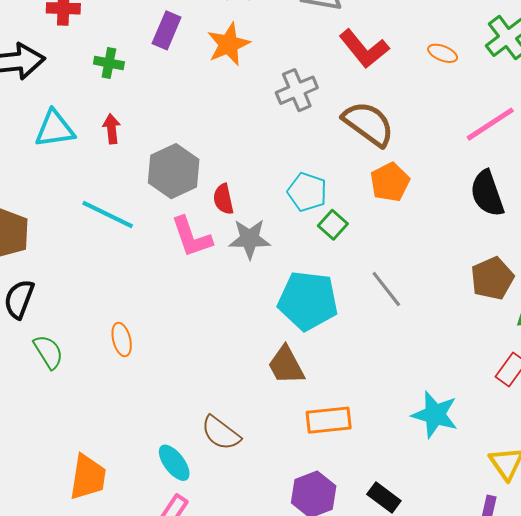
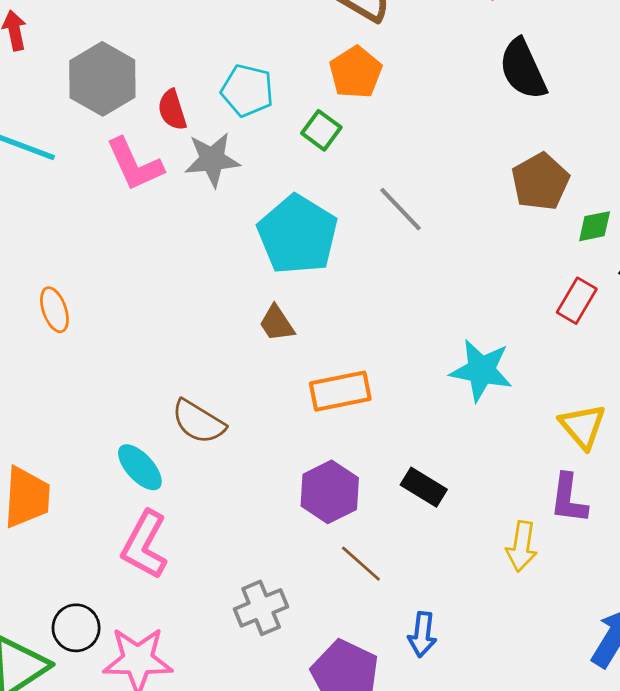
orange pentagon: (390, 182) -> (356, 72), moved
cyan pentagon: (307, 192) -> (247, 90), moved
cyan pentagon: (308, 301) -> (298, 235), turned 30
brown trapezoid: (286, 365) -> (277, 323), size x0.7

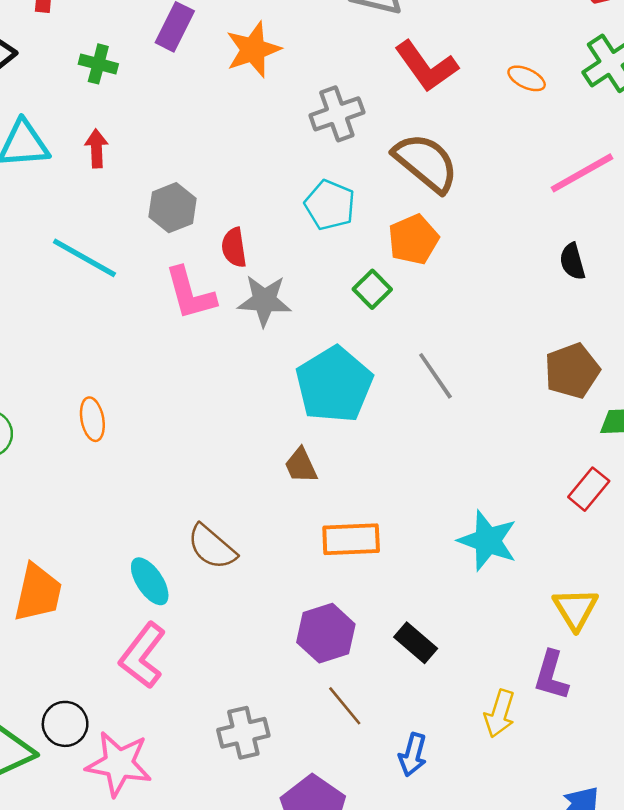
black semicircle: (523, 69) -> (572, 261), size x0.6
gray hexagon: (102, 79) -> (172, 208), size x0.7
cyan pentagon: (247, 90) -> (330, 205), moved
blue arrow: (422, 635) -> (413, 755), moved

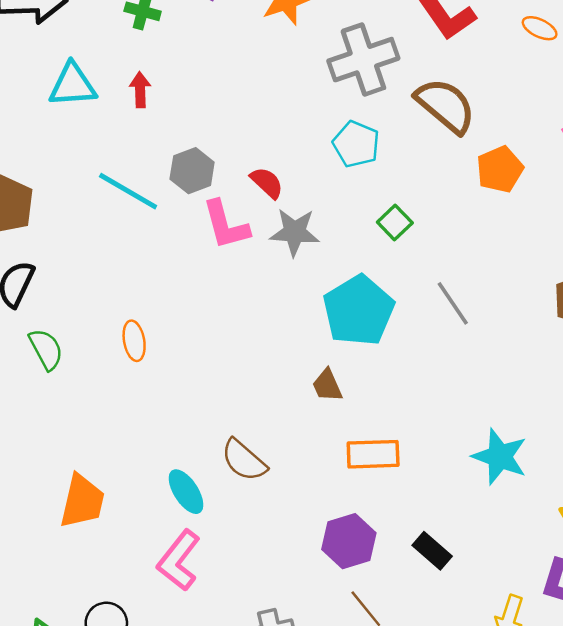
gray cross: (337, 114) -> (363, 60), size x1.4
gray hexagon: (172, 208) -> (192, 171), moved
orange pentagon: (413, 239) -> (500, 169), moved
red semicircle: (234, 248) -> (267, 183), turned 141

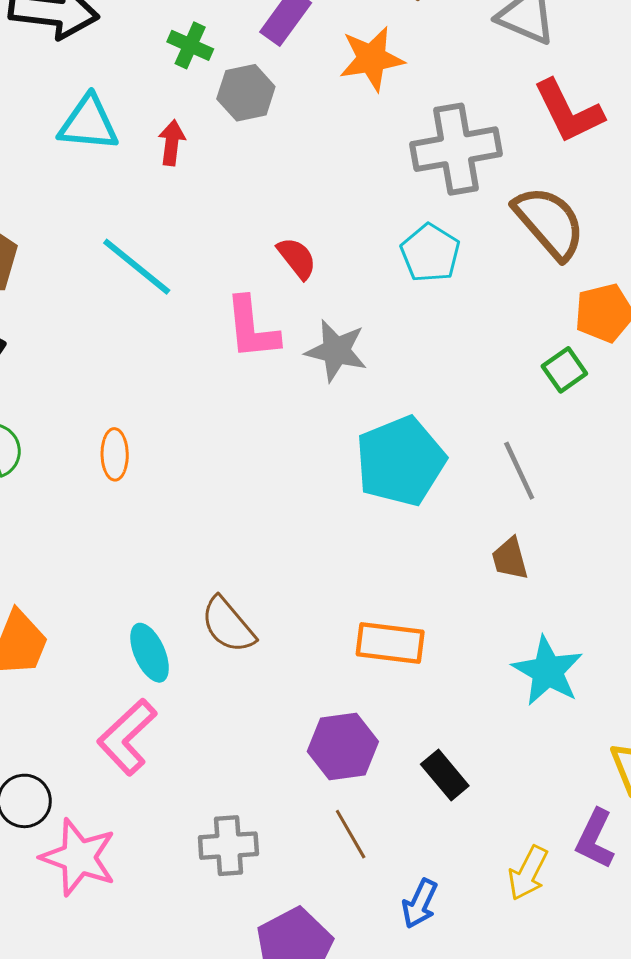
gray hexagon: (192, 171) -> (246, 93), moved
red semicircle: (267, 183) -> (297, 258), moved
green square: (395, 223) -> (564, 370), moved
brown trapezoid: (327, 385) -> (510, 559), moved

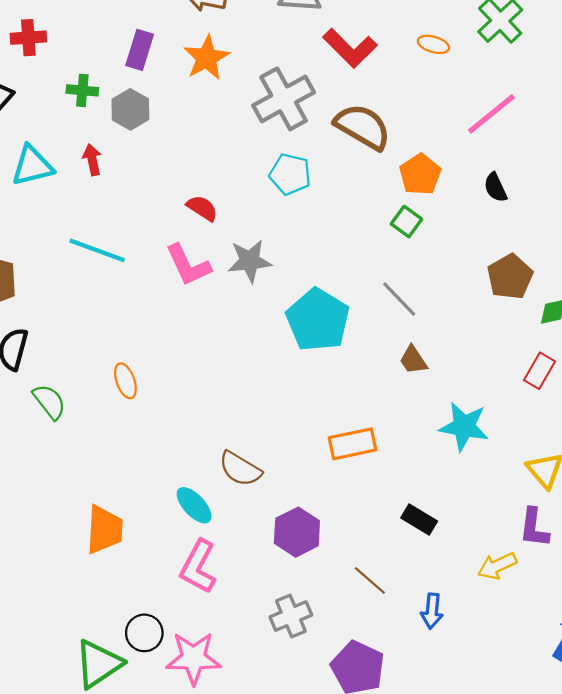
purple hexagon: (343, 747) -> (297, 532), moved
yellow arrow: (528, 873) -> (497, 566), turned 57

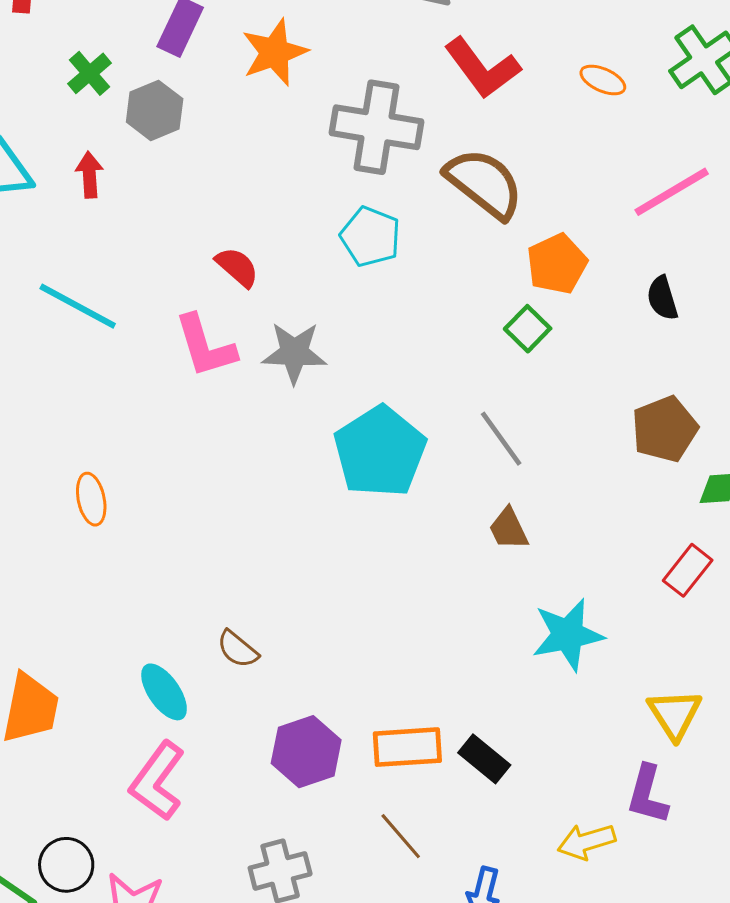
green cross: (82, 90) -> (90, 73), turned 36
gray cross: (284, 99) -> (377, 127), turned 30
cyan star: (464, 426) -> (568, 635), turned -30
orange rectangle: (352, 444) -> (407, 747), moved
brown semicircle: (240, 469) -> (238, 649), size x0.7

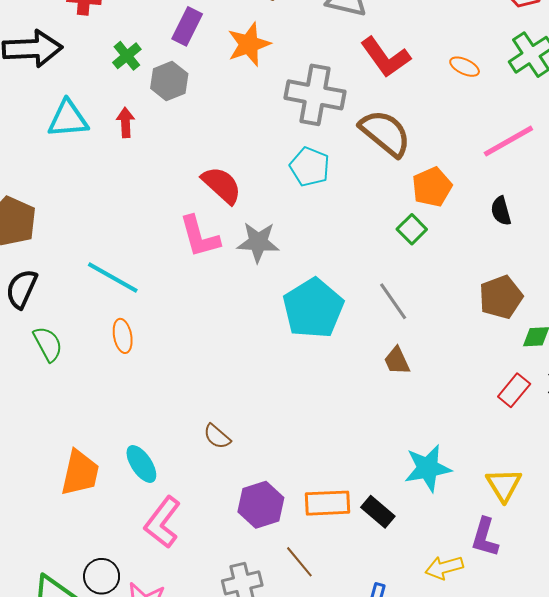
red semicircle: (237, 267) -> (222, 185), size x1.4
cyan line: (78, 306) -> (113, 278), moved
cyan star: (568, 635) -> (428, 468), moved
cyan ellipse: (164, 692) -> (141, 464), moved
brown line: (401, 836) -> (299, 562), moved

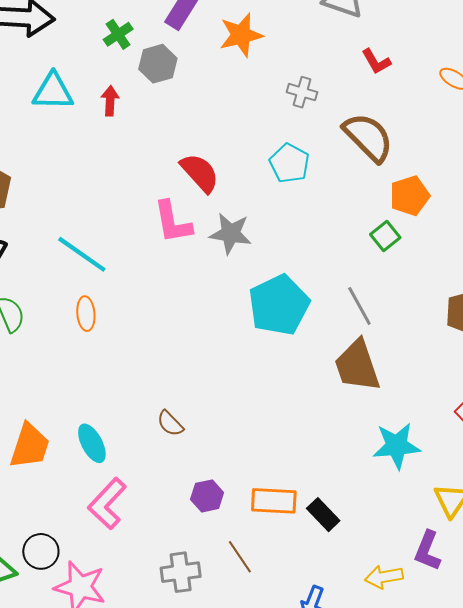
red L-shape: (385, 57) -> (376, 61), size x0.6
gray cross: (315, 95) -> (302, 92), size x0.5
brown trapezoid: (397, 361) -> (357, 366), size x1.8
cyan star: (428, 468) -> (397, 446), moved
purple hexagon: (261, 505) -> (207, 496), size x0.7

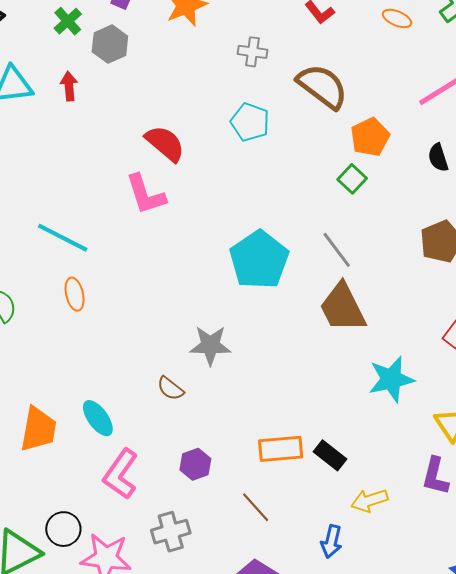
gray star: (231, 233) -> (210, 345), moved
purple hexagon: (207, 496) -> (195, 464), moved
gray cross: (181, 572) -> (171, 532), moved
yellow arrow: (384, 577) -> (369, 501), moved

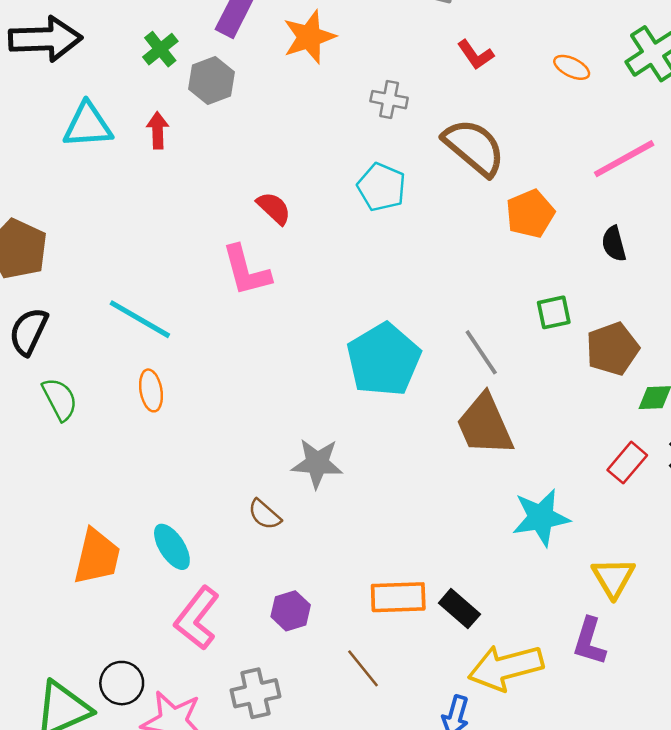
red semicircle: (165, 143) -> (274, 208), size x0.7
green square: (352, 179) -> (554, 312), moved, turned 32
yellow arrow: (369, 501) -> (506, 667), size x1.6

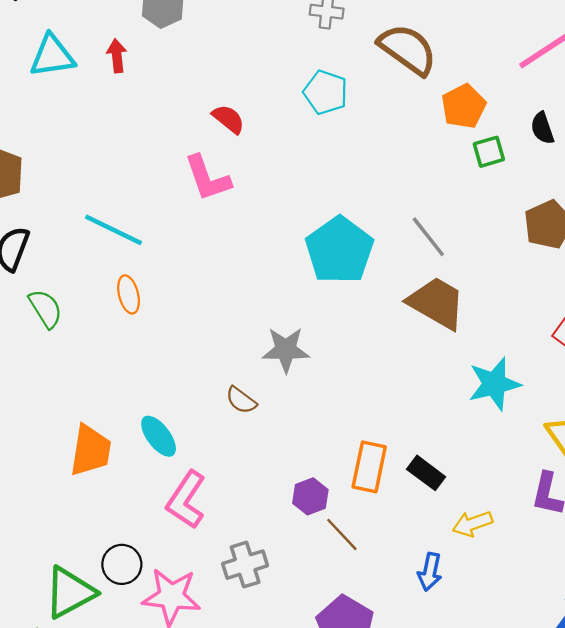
green square: (554, 312) -> (489, 152), moved
brown trapezoid: (485, 425) -> (437, 303), turned 148
orange rectangle: (398, 597) -> (369, 467), turned -72
purple hexagon: (291, 611) -> (310, 496), moved
yellow arrow: (506, 667) -> (472, 524), size x0.6

